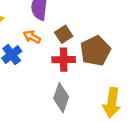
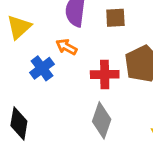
brown square: (64, 34) -> (115, 18), moved, turned 30

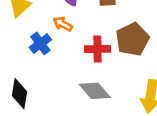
gray diamond: (102, 120) -> (95, 91), turned -60

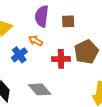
gray diamond: (95, 91) -> (40, 89), moved

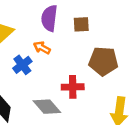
brown pentagon: (86, 52) -> (103, 61), turned 30
red cross: (61, 59) -> (73, 87), moved

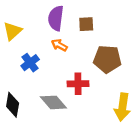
orange arrow: (42, 48) -> (59, 45), moved

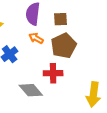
brown pentagon: (107, 59) -> (64, 46), moved, turned -30

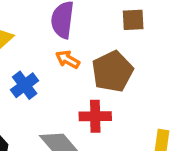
brown square: (60, 19) -> (133, 20), moved

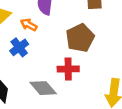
orange arrow: (68, 59) -> (29, 25), moved

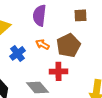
orange arrow: (29, 25) -> (42, 44), moved

